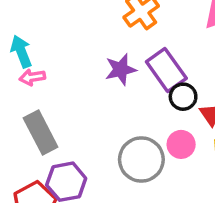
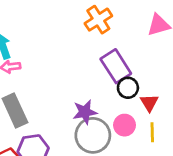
purple star: (121, 69) -> (85, 112), moved

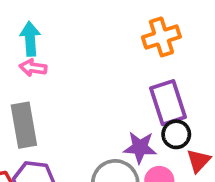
purple star: (85, 112) -> (140, 147), moved

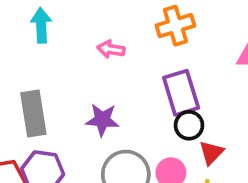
pink arrow: (33, 68) -> (111, 49), moved
purple star: (140, 147) -> (102, 120), moved

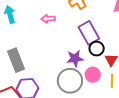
purple star: (102, 120) -> (75, 58), moved

